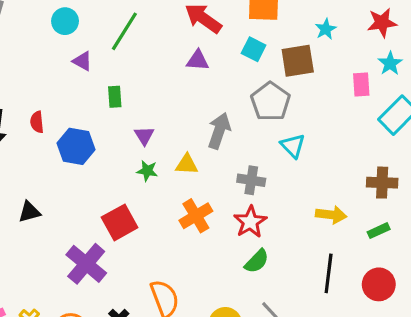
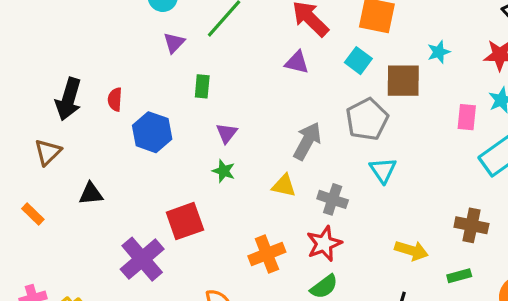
purple triangle: (82, 61) -> (174, 43), turned 35
yellow triangle: (187, 164) -> (284, 186), moved
orange cross: (196, 216) -> (267, 254), moved

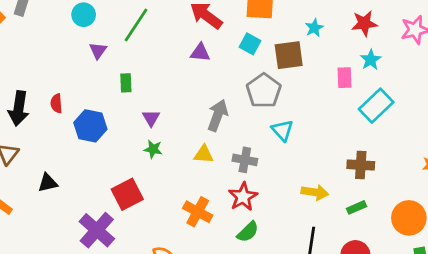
orange cross: (267, 254) -> (198, 212), turned -32

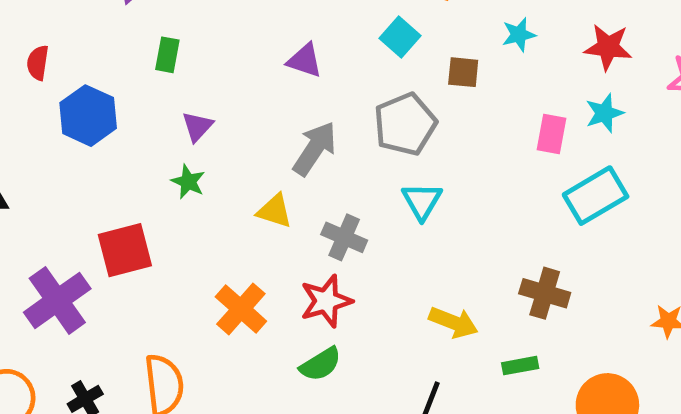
purple triangle: (200, 52) -> (305, 61), moved
brown square: (289, 55) -> (463, 72), size x0.6

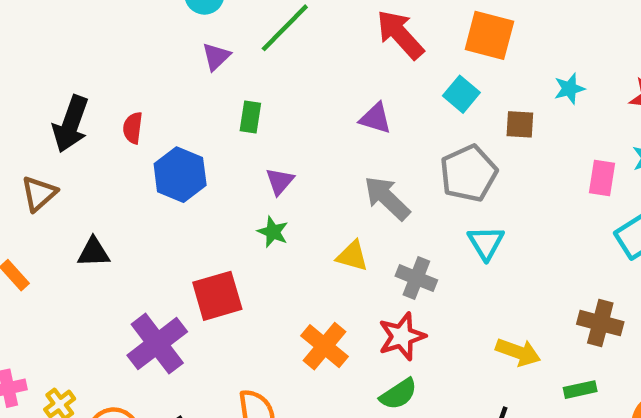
gray arrow: (315, 149) -> (387, 198), turned -78

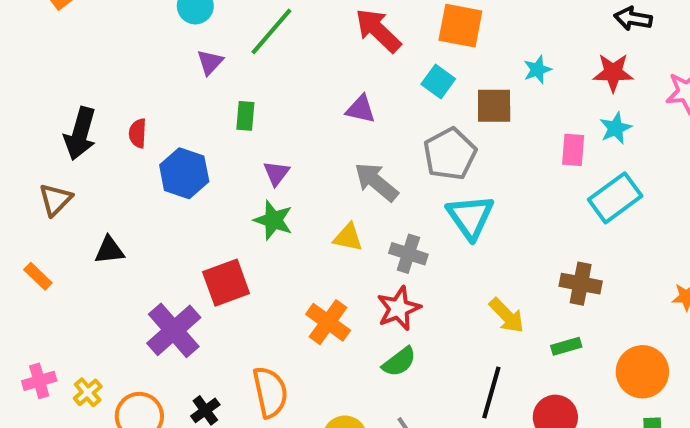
brown square: (520, 124) -> (494, 106), size x1.4
green star: (273, 232) -> (273, 220), size x1.4
cyan triangle: (486, 243) -> (470, 217), size x1.4
yellow arrow: (518, 352) -> (507, 316), turned 30

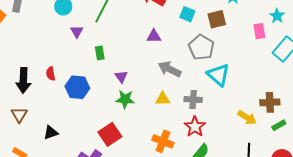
brown cross: (581, 284) -> (270, 102), moved

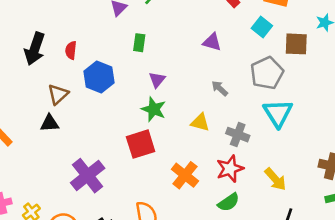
gray arrow: (170, 69) -> (220, 88), size x0.6
brown triangle: (19, 115) -> (58, 94), moved
yellow arrow: (247, 118) -> (275, 179), moved
red square: (110, 134) -> (141, 144), moved

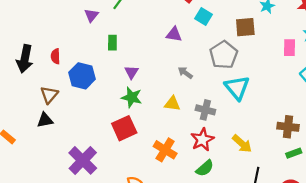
cyan square: (262, 27) -> (203, 17), moved

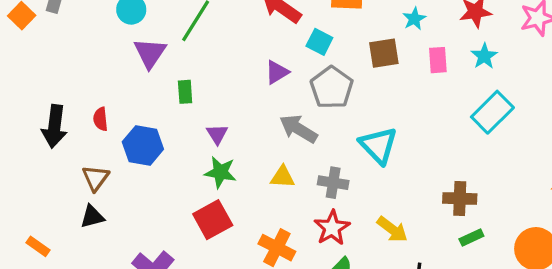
purple triangle: (91, 15) -> (150, 53), size x1.5
purple triangle: (174, 34) -> (277, 72), turned -35
pink rectangle: (289, 48) -> (438, 60), moved
gray pentagon: (224, 55) -> (332, 88), moved
gray arrow: (185, 73) -> (298, 129), size x1.6

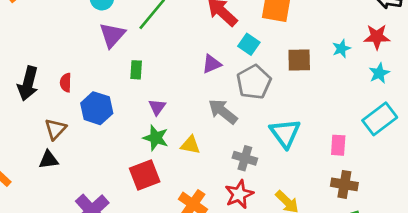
cyan star: (414, 19) -> (341, 49), moved
pink rectangle: (438, 60) -> (338, 145), moved
yellow triangle: (283, 177) -> (190, 145), moved

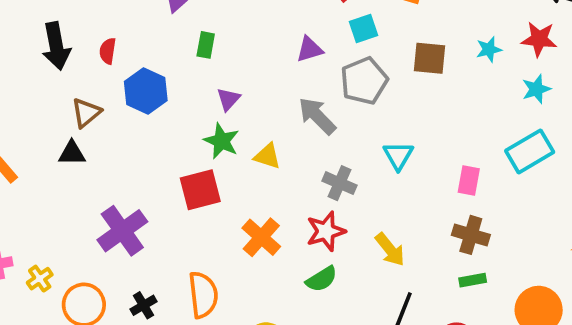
cyan square: (249, 44) -> (363, 28), turned 30
black arrow: (28, 83) -> (56, 46), turned -32
cyan triangle: (285, 133) -> (398, 156), size x0.7

